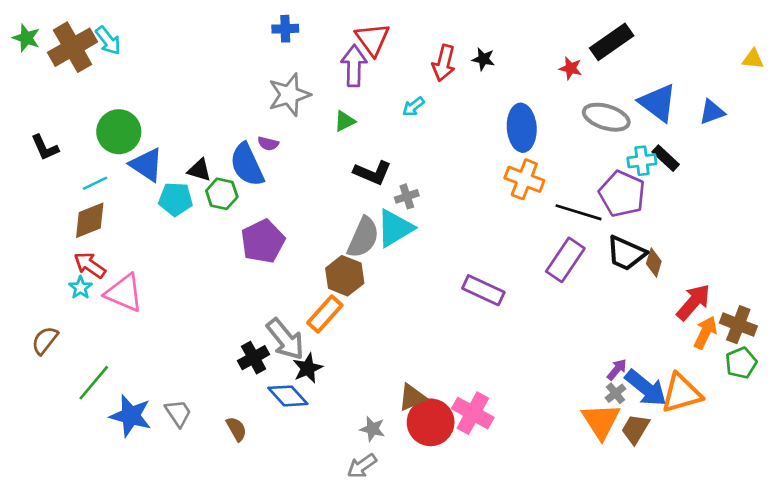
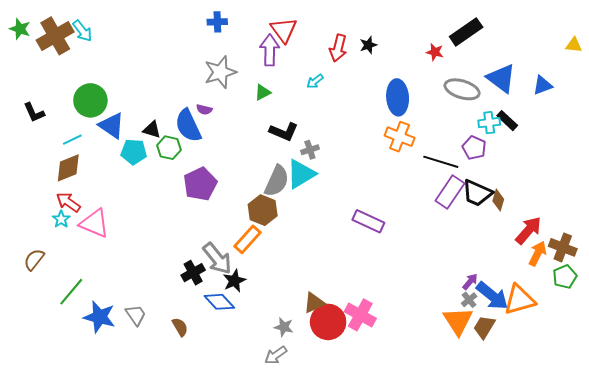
black star: (483, 59) -> (368, 45), turned -30
purple pentagon: (622, 194) -> (474, 148), size x0.7
purple rectangle: (565, 260) -> (450, 192), moved

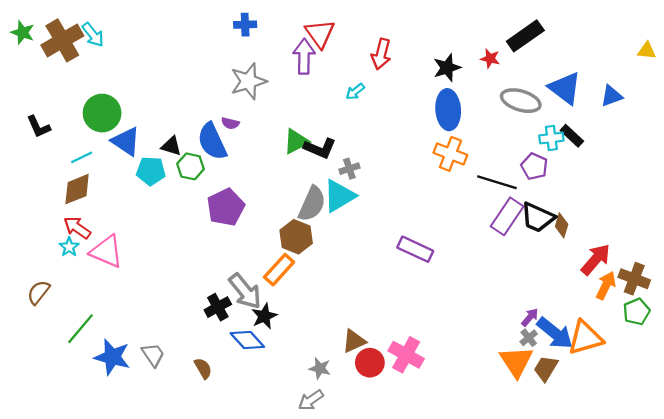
black star: (368, 45) -> (447, 68), moved, size x1.4
green triangle: (263, 92) -> (296, 141), moved, size x1.4
red circle: (328, 322) -> (370, 363), size x0.7

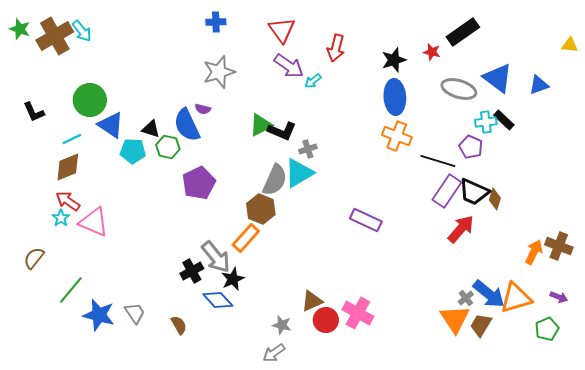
purple arrow: (304, 56) -> (289, 66), moved, turned 124
red arrow: (596, 259) -> (461, 229), moved
green pentagon: (636, 312) -> (547, 329), moved
purple arrow: (530, 317) -> (559, 297), moved, turned 72

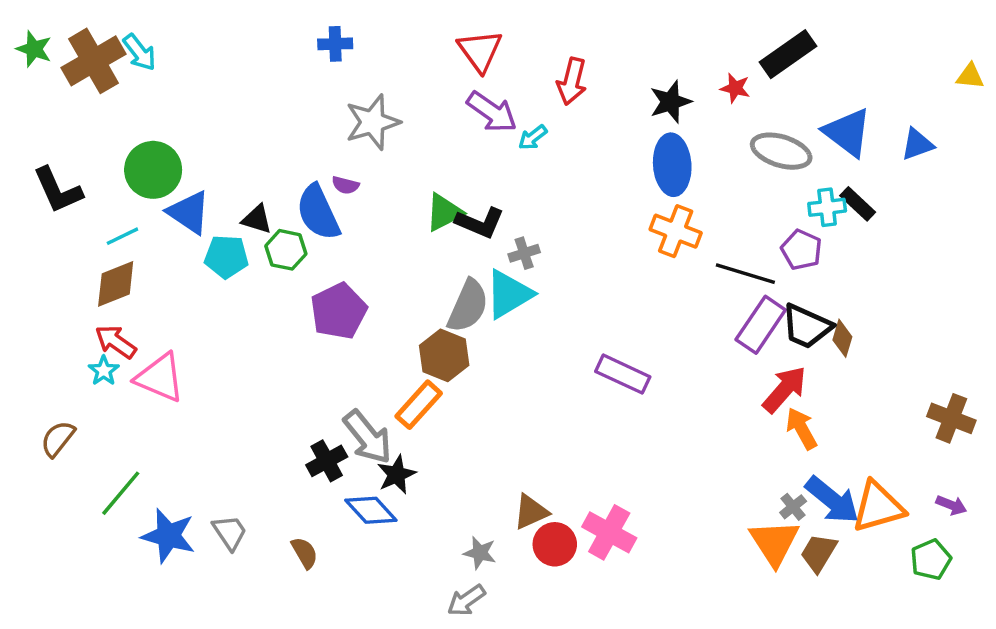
blue cross: (216, 22) -> (335, 44), moved
black L-shape: (34, 112) -> (58, 190), size x1.4
orange arrow: (534, 252) -> (802, 429), moved, turned -55

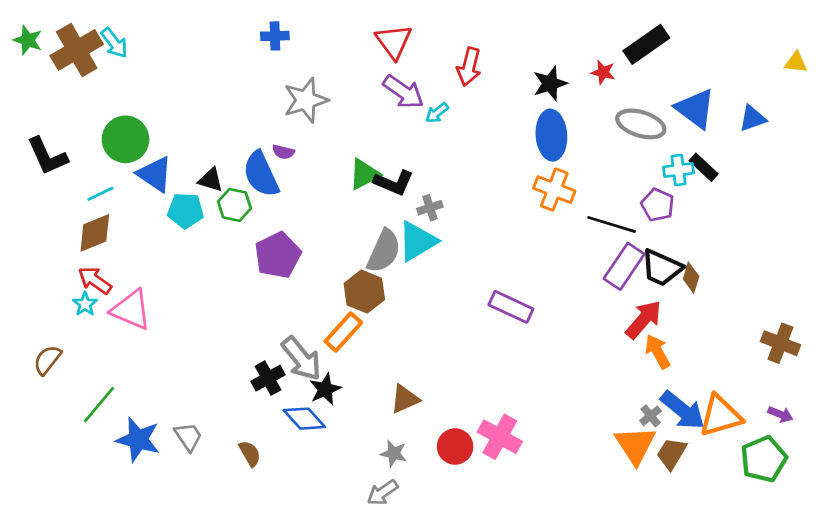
brown triangle: (531, 512) -> (405, 399), moved
green pentagon: (931, 560) -> (764, 459), size x1.4

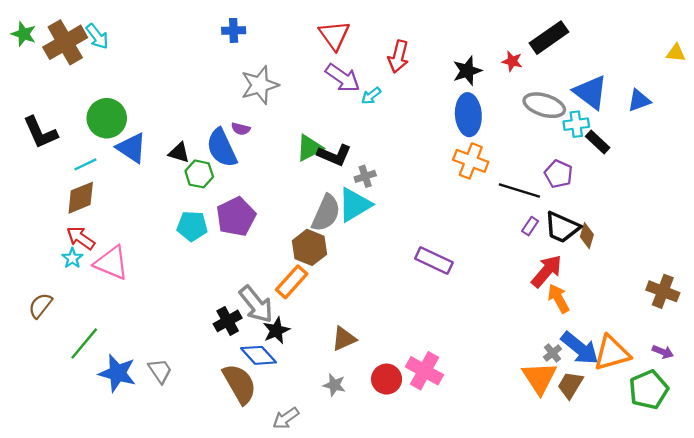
cyan cross: (678, 170) -> (576, 124), moved
cyan pentagon: (186, 211) -> (192, 226), moved
purple rectangle: (624, 266) -> (530, 226), size x0.5
brown semicircle: (250, 453) -> (240, 384), moved, size x1.8
gray arrow: (382, 493) -> (286, 418), moved

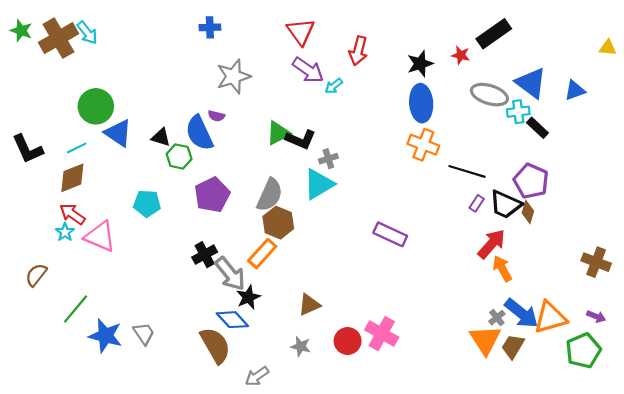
black L-shape: (40, 132) -> (28, 149), moved
purple pentagon: (558, 174) -> (531, 181), moved, size x1.4
gray semicircle: (326, 213) -> (270, 195), moved
cyan pentagon: (192, 226) -> (147, 203), moved
black cross: (228, 321) -> (205, 255), moved

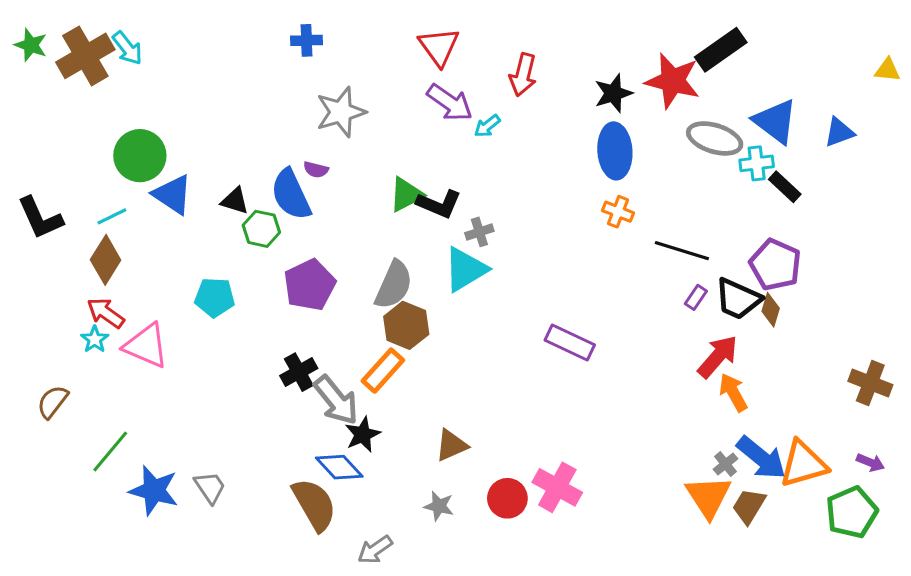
red star: (461, 55) -> (673, 81), size x2.0
orange cross: (423, 145) -> (618, 212), size x0.7
brown diamond: (72, 178) -> (106, 260), turned -36

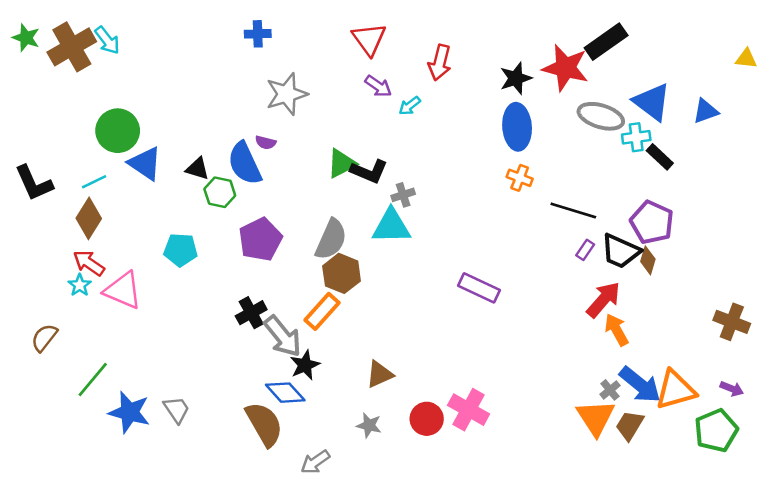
purple arrow: (450, 103) -> (378, 86), size x0.7
cyan triangle: (465, 269) -> (391, 226), turned 30

